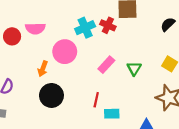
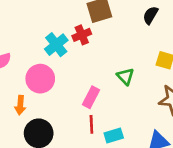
red cross: (108, 25) -> (82, 35), turned -32
pink rectangle: (106, 65) -> (91, 97), moved

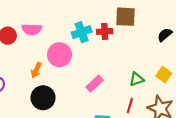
green triangle: (125, 76) -> (137, 79), moved, turned 35
red line: (91, 124) -> (130, 106), moved

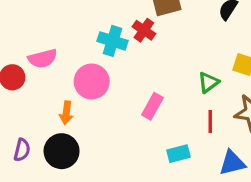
red cross: (105, 31) -> (144, 30), turned -35
cyan cross: (82, 32) -> (113, 41), turned -36
black circle: (43, 98) -> (62, 151), moved

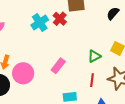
cyan cross: (113, 41) -> (40, 23), turned 30
pink circle: (92, 81) -> (23, 73), moved

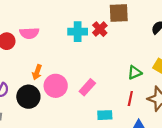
cyan cross: (40, 23) -> (78, 32), turned 30
pink rectangle: (58, 66) -> (87, 87), moved

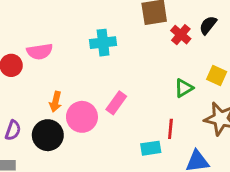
red cross: (100, 29) -> (181, 35), moved
pink rectangle: (87, 87) -> (116, 103), moved
red line: (130, 98) -> (170, 129), moved

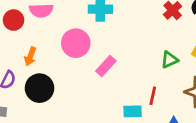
orange arrow: (56, 102) -> (30, 56), moved
pink circle: (82, 117) -> (76, 43), moved

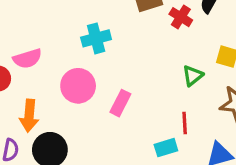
orange arrow: (30, 56) -> (29, 116), size x1.4

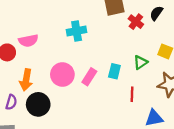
pink circle: (78, 86) -> (62, 75), moved
cyan rectangle: (166, 148) -> (114, 71), moved, turned -64

